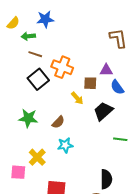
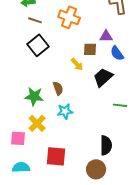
orange cross: (62, 67) -> (69, 17), moved
green star: (28, 118) -> (34, 96), moved
brown semicircle: (58, 122) -> (58, 88), turned -64

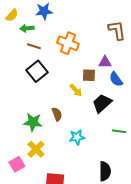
cyan star: (65, 111) -> (77, 137), moved
pink square: (18, 138) -> (17, 164), turned -35

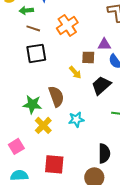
orange cross: (68, 43) -> (67, 25), turned 35
black square: (37, 71) -> (36, 53), turned 30
brown semicircle: (57, 114) -> (56, 96), size x1.5
yellow cross: (36, 149) -> (43, 125), moved

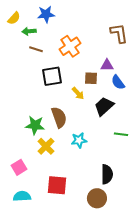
black square: (36, 53) -> (52, 76), moved

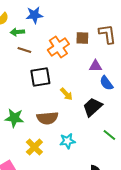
brown square: (91, 78) -> (82, 38), moved
brown semicircle: (59, 117) -> (47, 118), turned 105
green star: (35, 125) -> (14, 118), moved
green line: (121, 134) -> (109, 135), turned 32

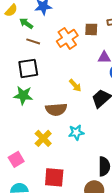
green arrow: (17, 32) -> (26, 23), turned 40
black square: (40, 77) -> (28, 68), moved
green star: (14, 118) -> (23, 95), moved

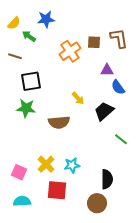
brown line: (33, 41) -> (15, 56), moved
cyan star: (76, 132) -> (72, 165), moved
yellow cross: (43, 138) -> (46, 164), moved
pink square: (16, 159) -> (19, 172), turned -35

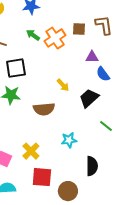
green arrow: (29, 36) -> (33, 35), moved
cyan star: (72, 165) -> (69, 140), moved
brown circle: (97, 203) -> (68, 191), moved

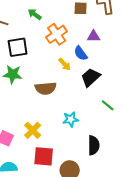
orange cross: (55, 38) -> (57, 34), moved
blue semicircle: (103, 74) -> (81, 53), moved

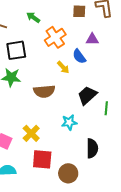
black trapezoid: (91, 77) -> (87, 95), moved
green line: (108, 105) -> (106, 108), turned 56

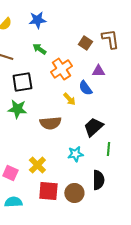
brown square: (79, 11) -> (85, 43), turned 32
green line: (106, 108) -> (108, 149), moved
brown circle: (68, 173) -> (74, 193), moved

